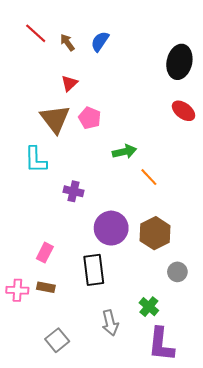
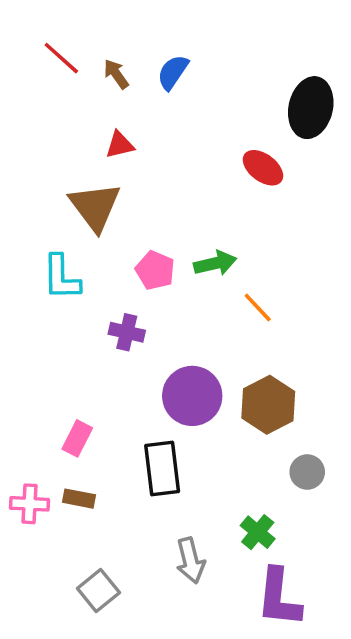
red triangle: (69, 83) -> (120, 145), turned 30
red ellipse: (184, 111) -> (263, 168), moved
pink pentagon: (90, 118) -> (155, 270), moved

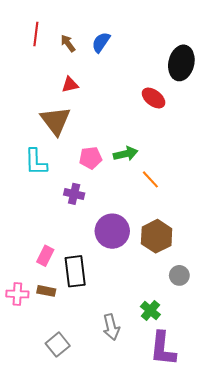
red line: (61, 58) -> (36, 34), turned 55
pink pentagon: (155, 270) -> (91, 158), turned -30
black rectangle: (162, 468) -> (75, 271), moved

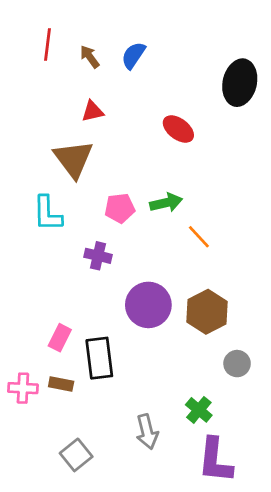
red ellipse: (154, 98) -> (178, 129), moved

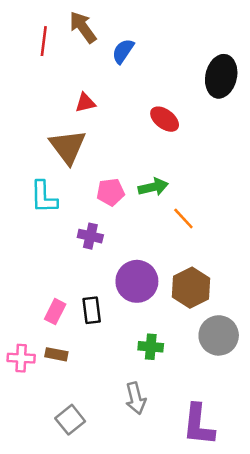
brown arrow: (90, 57) -> (83, 27), moved, size x1.5
black rectangle: (99, 358) -> (92, 310), moved, size x0.7
gray circle: (237, 364) -> (219, 335), size x1.6
green cross: (199, 410) -> (151, 347), moved, turned -35

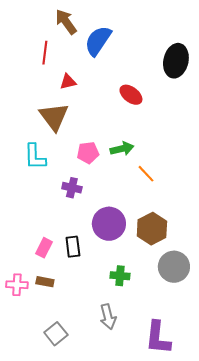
red line: (44, 41) -> (45, 53), moved
blue semicircle: (123, 51) -> (98, 41), size x1.5

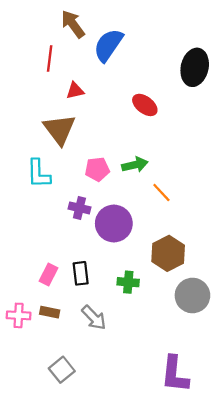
purple circle: (109, 224) -> (114, 223), moved
green cross: (120, 276) -> (128, 282), moved
gray arrow: (108, 317) -> (94, 318), moved, turned -30

